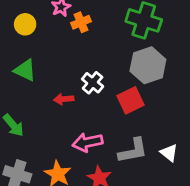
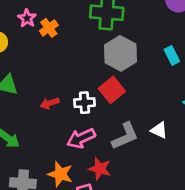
white cross: (93, 83) -> (84, 103), moved, turned -30

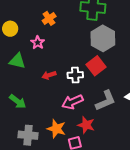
pink star: (27, 18) -> (38, 43), moved

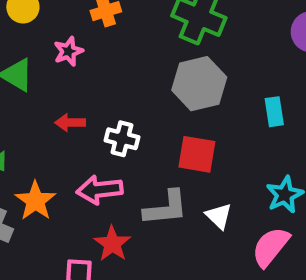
red square: (96, 66) -> (197, 154), moved, turned 30
orange star: (56, 129) -> (35, 201), moved

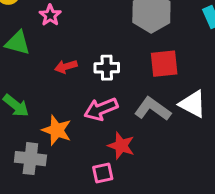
gray L-shape: (166, 208) -> (153, 109), turned -123
white triangle: (219, 216) -> (193, 104), size x1.4

